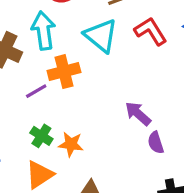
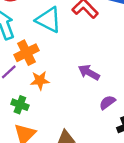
purple semicircle: (156, 143) -> (107, 102), moved, turned 84
orange star: (71, 144) -> (40, 80), moved

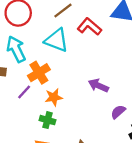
green cross: (20, 105) -> (48, 120), moved

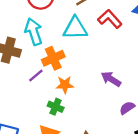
cyan triangle: (57, 40) -> (75, 28), turned -30

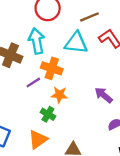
orange cross: (53, 58) -> (52, 68), turned 35

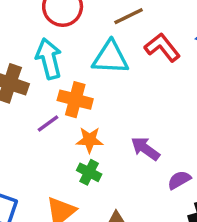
purple arrow: (104, 95) -> (145, 149), moved
green cross: (48, 114) -> (89, 172), moved

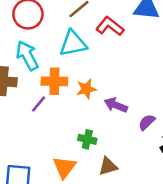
orange star: (90, 140) -> (86, 89), moved
green cross: (89, 172) -> (87, 139), moved

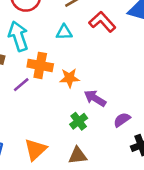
cyan triangle: (73, 43) -> (64, 32), size x0.6
green cross: (87, 139) -> (79, 121), moved, turned 30

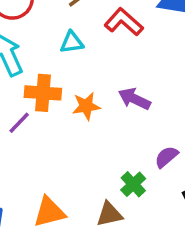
purple arrow: (95, 98) -> (134, 99), moved
green cross: (79, 121) -> (133, 184), moved
orange triangle: (35, 149) -> (49, 212), turned 35

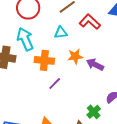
orange star: (86, 106) -> (75, 56), moved
purple line: (19, 123) -> (55, 84), moved

